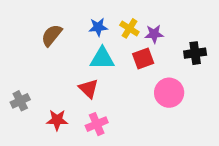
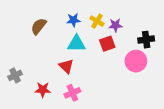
pink circle: (169, 93) -> (136, 61), moved

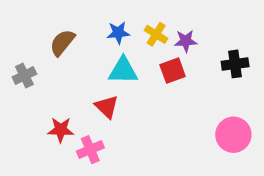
pink circle: (136, 61) -> (233, 135), moved
gray cross: (15, 75) -> (24, 75), moved
red star: (43, 90) -> (61, 130), moved
pink cross: (72, 93) -> (90, 150), moved

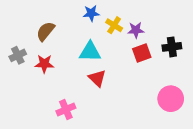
blue star: (118, 33) -> (91, 13), moved
red square: (173, 71) -> (142, 53), moved
red triangle: (107, 107) -> (97, 78), moved
red star: (61, 130) -> (44, 64), moved

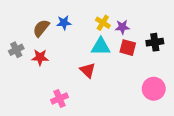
blue star: (91, 13) -> (64, 23), moved
cyan triangle: (90, 52) -> (101, 47), moved
red square: (142, 53) -> (128, 48), turned 35

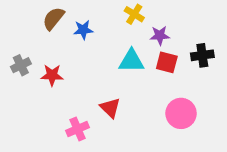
yellow cross: (103, 23) -> (134, 14), moved
brown semicircle: (41, 28) -> (53, 18), moved
red triangle: (88, 70) -> (110, 108), moved
pink circle: (154, 89) -> (181, 113), moved

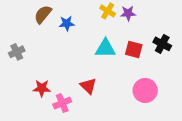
purple star: (160, 35) -> (128, 13), moved
black cross: (202, 55) -> (162, 44), turned 36
red star: (52, 75) -> (42, 88), moved

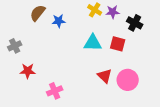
black cross: (162, 44) -> (135, 23), moved
red triangle: (88, 86) -> (105, 76), moved
red star: (42, 88) -> (28, 71), moved

